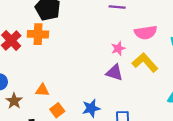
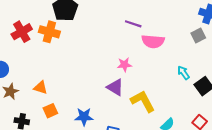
pink semicircle: (146, 32) -> (153, 41), moved
yellow L-shape: (145, 63) -> (143, 101), moved

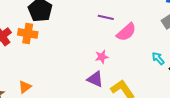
pink semicircle: (153, 41) -> (126, 32), turned -40
orange triangle: (41, 88) -> (25, 87), turned -48

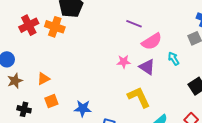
cyan arrow: (158, 58) -> (174, 59), moved
purple triangle: (95, 79) -> (147, 67), moved

